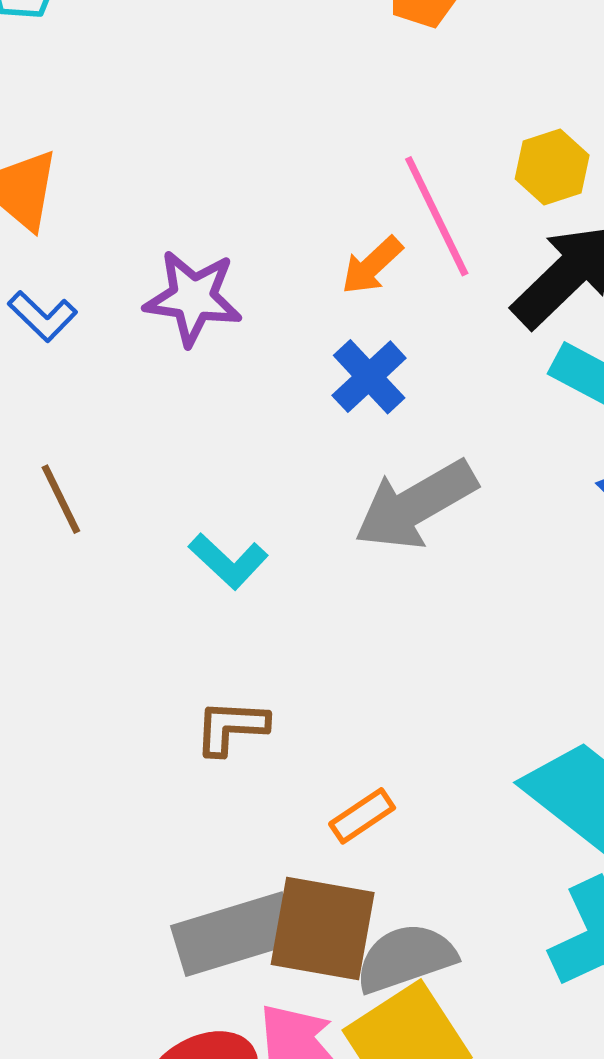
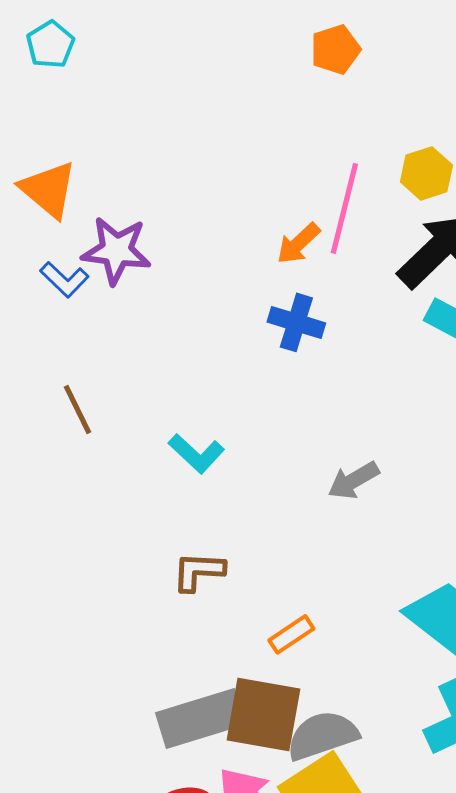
pink line: (437, 216) -> (344, 208), turned 40
purple star: (193, 298) -> (116, 250), moved
blue cross: (369, 377) -> (296, 322), turned -30
gray arrow: (416, 505) -> (353, 480), moved, size x0.6

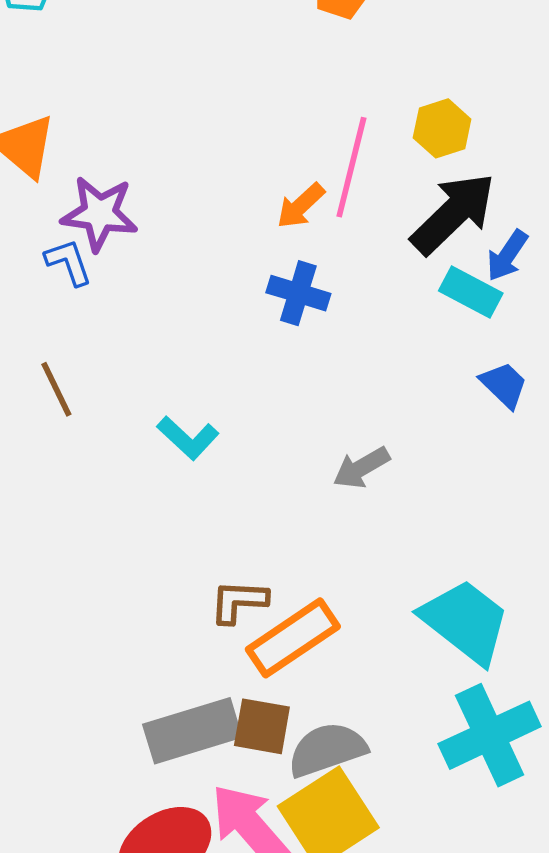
blue L-shape: (64, 279) -> (69, 262), moved, turned -153
brown L-shape: (198, 571) -> (239, 601), moved
orange rectangle: (291, 634) -> (293, 638), size x1.8
brown square: (263, 714) -> (262, 726), size x0.7

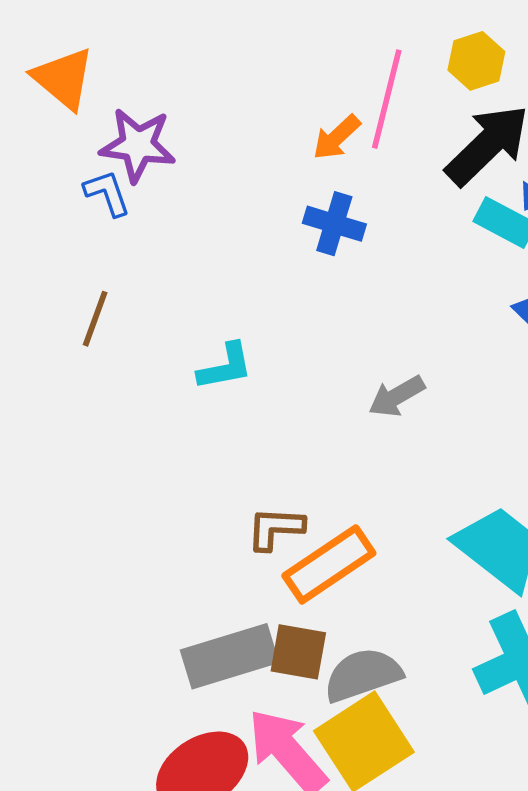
brown line: (56, 389) -> (95, 319), turned 46
cyan L-shape: (188, 438) -> (225, 367), turned -54

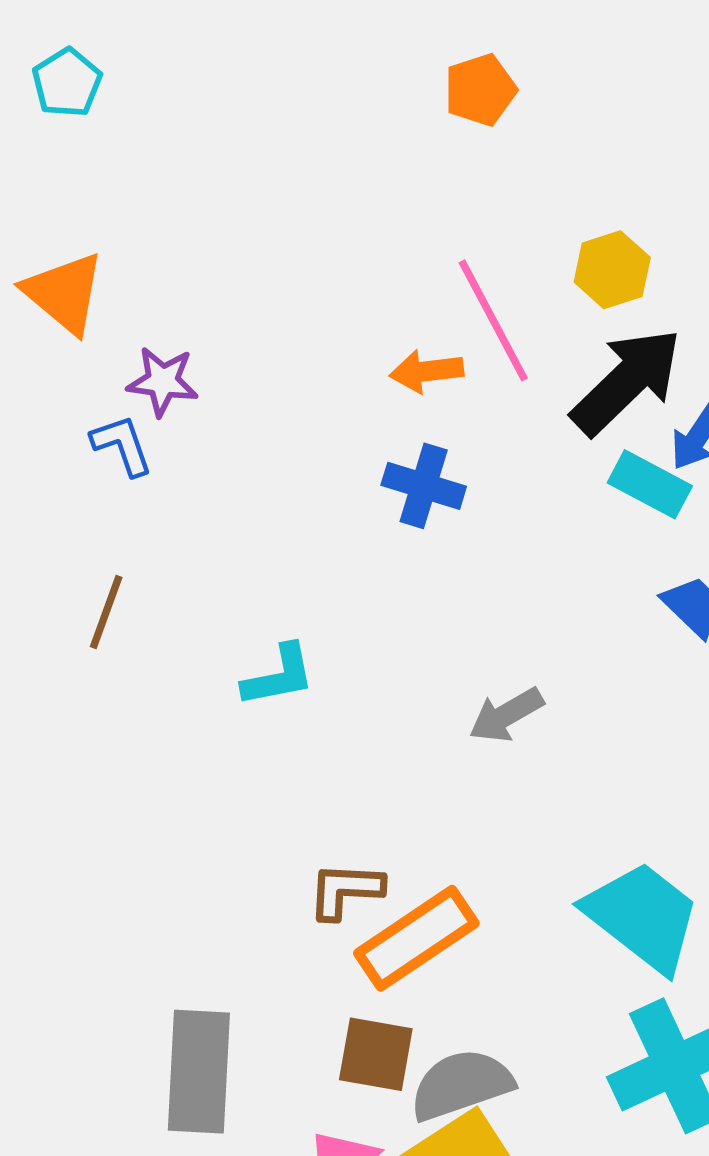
pink line: (387, 99) -> (493, 320), turned -42
orange arrow: (337, 137) -> (427, 371), turned 36
purple star: (138, 145) -> (163, 381), size x0.7
gray rectangle: (229, 656) -> (199, 1072), moved, turned -70

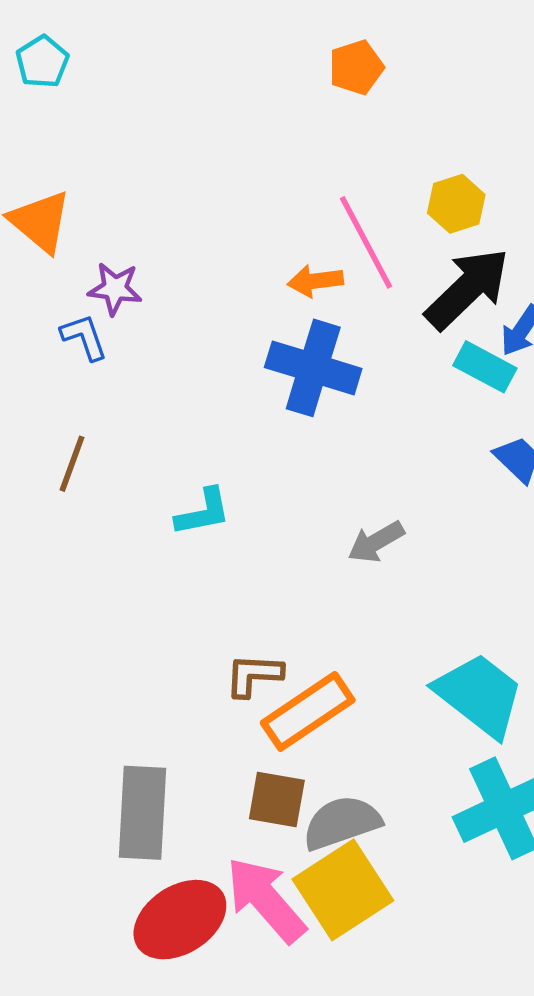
blue cross: (424, 486) -> (313, 368), size x1.5

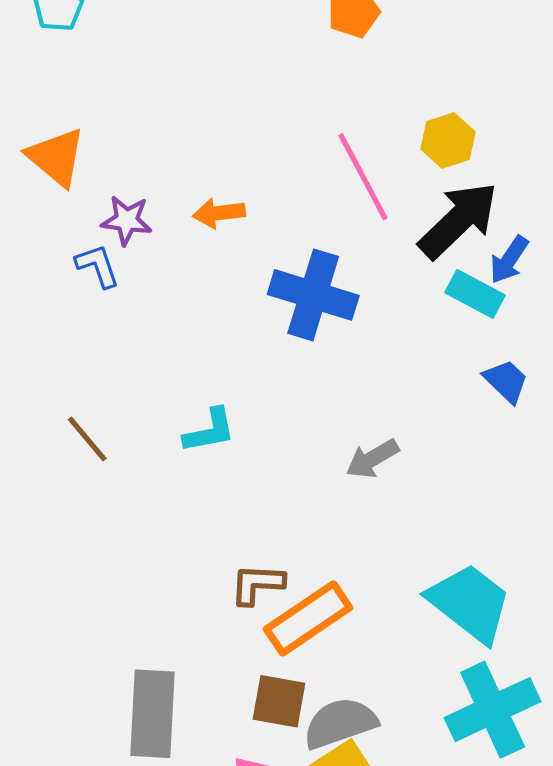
orange arrow: (315, 281) -> (219, 213), moved
brown line: (72, 464) -> (87, 439), moved, turned -60

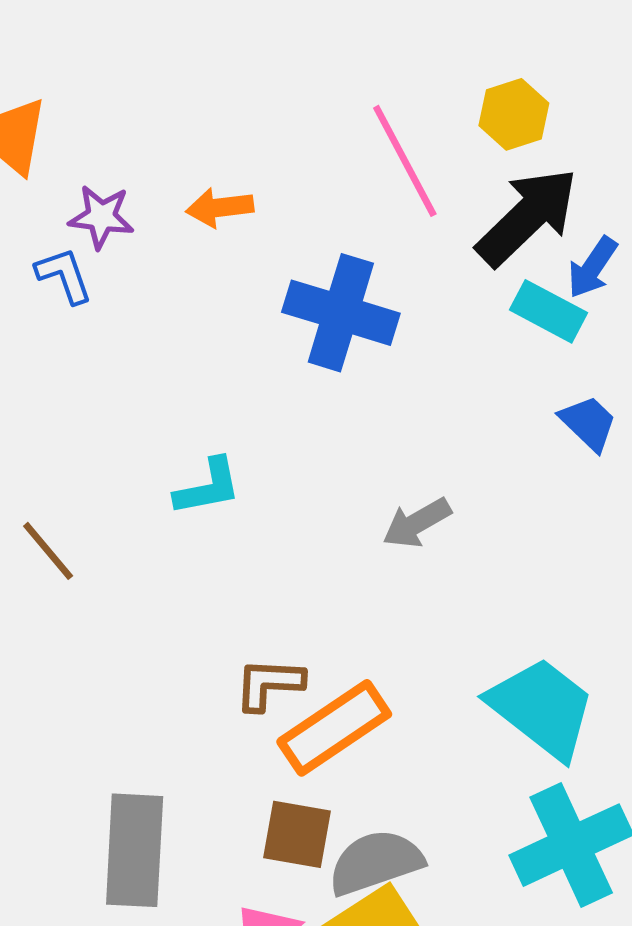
brown line: (87, 439) -> (48, 551), moved

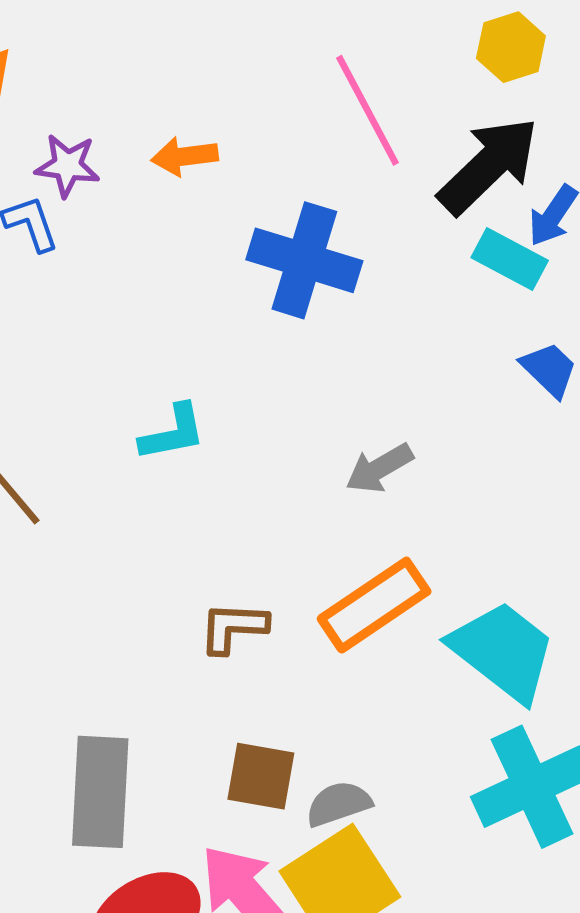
yellow hexagon: (514, 114) -> (511, 47), moved
orange rectangle: (334, 728) -> (374, 605), moved
gray semicircle: (375, 862) -> (339, 804), size x0.7

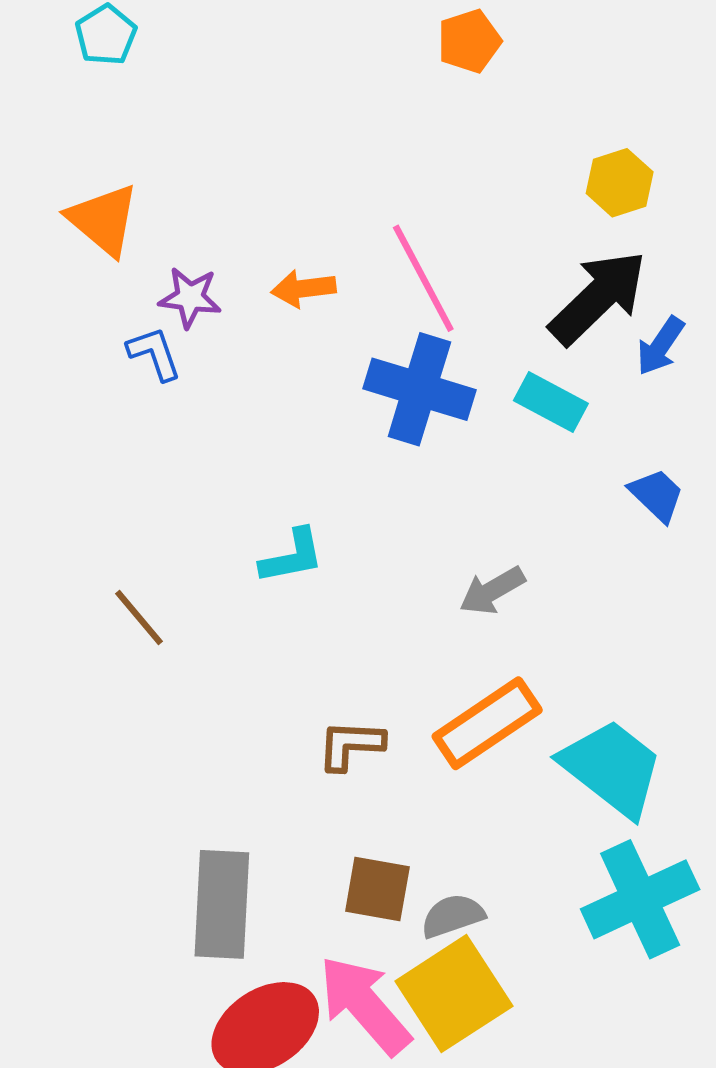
pink line: (367, 110) -> (423, 278), moved
cyan rectangle: (510, 259) -> (551, 402), moved

